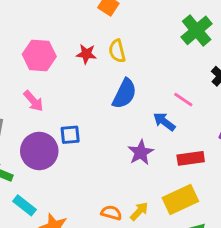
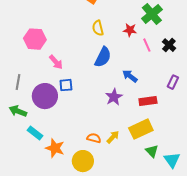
red star: (86, 54) -> (130, 30), moved
pink hexagon: (39, 55) -> (35, 39), moved
pink line: (183, 100) -> (147, 45), moved, turned 32
pink arrow: (33, 101) -> (56, 62), moved

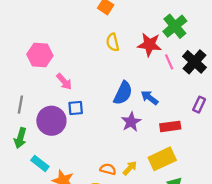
red star: (130, 30) -> (149, 45), size x1.5
black cross: (169, 45) -> (194, 62), size x1.5
blue semicircle: (103, 57) -> (123, 93), moved
green arrow: (18, 111) -> (20, 138), turned -96

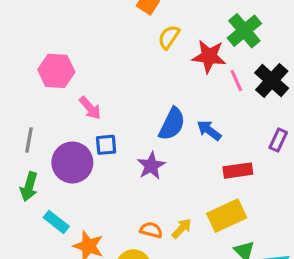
yellow semicircle: (113, 42) -> (169, 37), moved, turned 48
purple star: (131, 122) -> (151, 166), moved

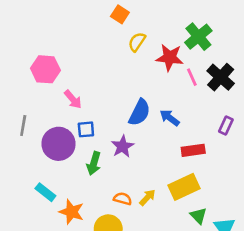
green arrow: (29, 187) -> (94, 163), moved

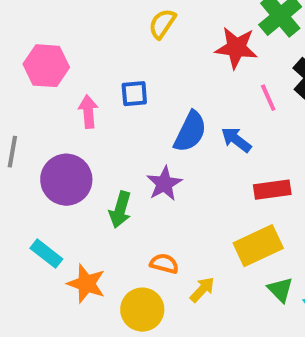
yellow semicircle: (137, 42) -> (162, 24), moved
pink line: (192, 77) -> (268, 98), moved
pink arrow: (73, 99) -> (88, 112), turned -144
blue square: (86, 129) -> (134, 94), moved
yellow arrow: (147, 197) -> (202, 290), moved

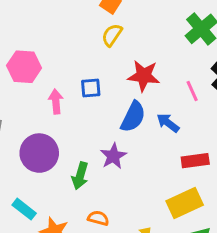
red star: (236, 48) -> (144, 76), moved
orange semicircle: (164, 264) -> (98, 218), moved

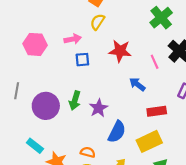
pink arrow: (56, 102) -> (73, 39), moved, turned 84
blue semicircle: (133, 117) -> (117, 132), moved
green arrow: (80, 176) -> (75, 100), moved

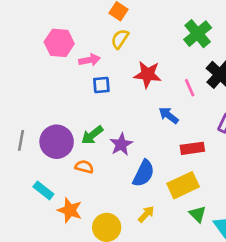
pink hexagon: (35, 44) -> (59, 43), moved
gray line: (17, 91) -> (21, 140), moved
green arrow: (75, 100) -> (92, 135), turned 36
orange semicircle: (88, 152) -> (84, 167), moved

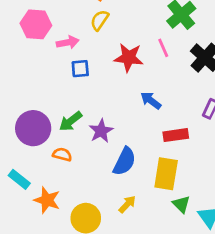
pink line: (190, 88) -> (163, 48), moved
yellow rectangle: (183, 185) -> (166, 174), turned -56

